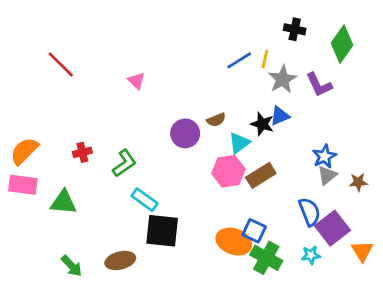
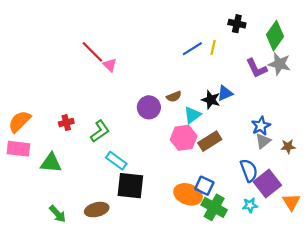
red line: (61, 64) -> (92, 52), moved
gray star: (282, 79) -> (279, 64), moved, turned -30

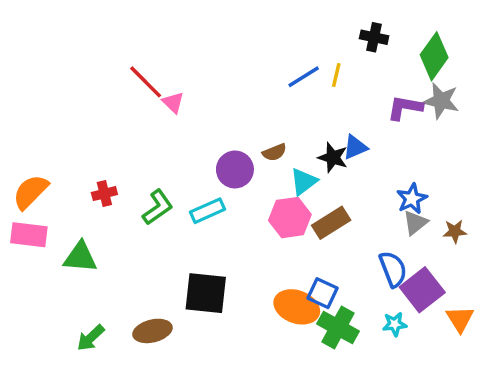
purple L-shape: (257, 68) -> (405, 108), turned 125
cyan rectangle: (116, 161) -> (207, 211), moved, turned -60
green arrow: (58, 214) -> (91, 338), turned 90

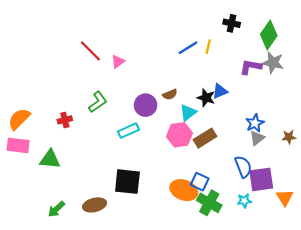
pink triangle: (173, 103) -> (118, 62), moved, turned 40
green L-shape: (158, 207) -> (98, 102), moved
brown star: (455, 231) -> (289, 137), moved
purple square: (422, 290) -> (261, 179), turned 30

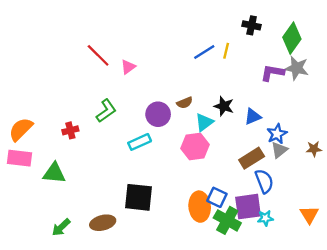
blue triangle: (220, 91) -> (253, 117), moved
brown rectangle: (205, 138) -> (252, 158), moved
purple square: (261, 179) -> (248, 207), moved
orange ellipse: (184, 190) -> (200, 207), turned 65

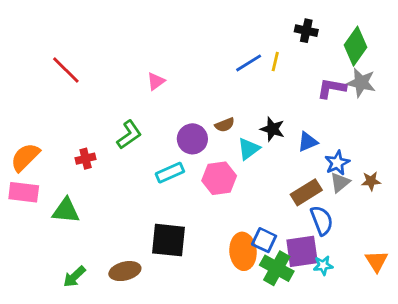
red line: (98, 55) -> (66, 70), moved
pink hexagon: (195, 147) -> (219, 178), moved
brown star: (314, 149) -> (371, 181), moved

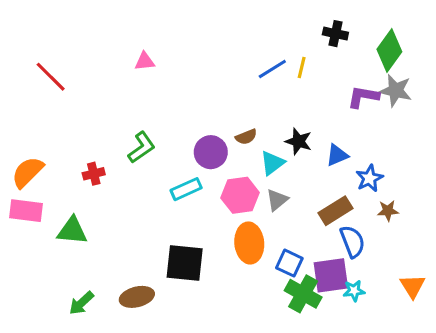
red line: (66, 70) -> (51, 77), moved
pink triangle: (156, 81) -> (145, 61), moved, turned 30
brown star: (371, 181) -> (388, 211), moved
gray triangle: (340, 182) -> (277, 200), moved
orange ellipse: (243, 251) -> (249, 243), moved

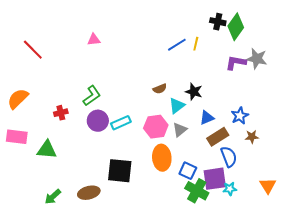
green diamond: (389, 51) -> (236, 27), moved
purple circle: (211, 152) -> (98, 121), moved
blue triangle: (337, 155) -> (207, 118), moved
orange semicircle: (28, 172) -> (18, 99), moved

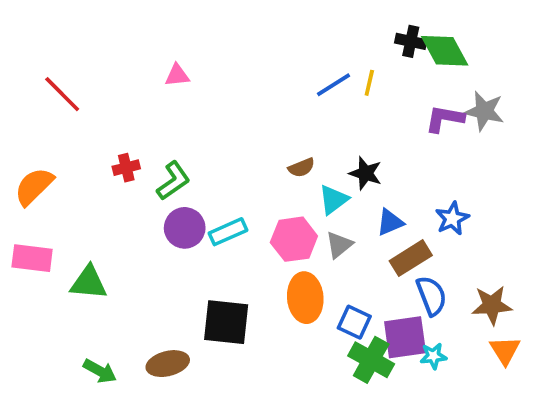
green diamond: (236, 27) -> (445, 51), turned -64
red cross: (61, 113) -> (126, 168), moved
brown star: (252, 137) -> (492, 305), moved, size x1.5
green arrow: (53, 197) -> (100, 371), turned -108

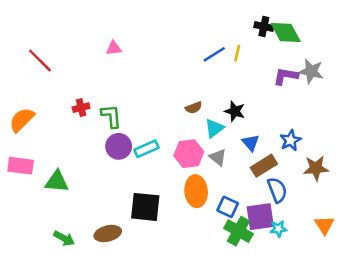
green L-shape: (173, 181) -> (111, 116), turned -60
blue triangle: (390, 222) -> (251, 143), turned -48
gray triangle: (339, 245) -> (218, 157), turned -42
brown star: (492, 305) -> (316, 168), moved

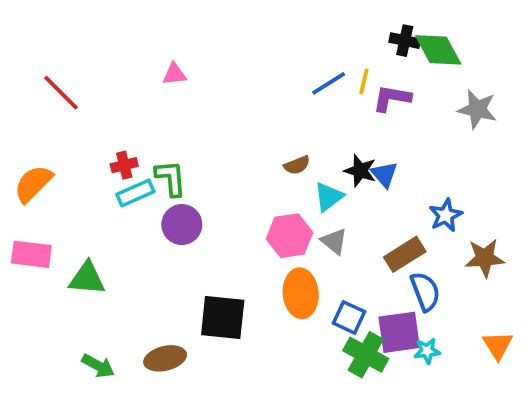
purple L-shape: (286, 76) -> (392, 98), moved
blue triangle: (251, 143) -> (384, 174), moved
cyan rectangle: (146, 149) -> (135, 193), moved

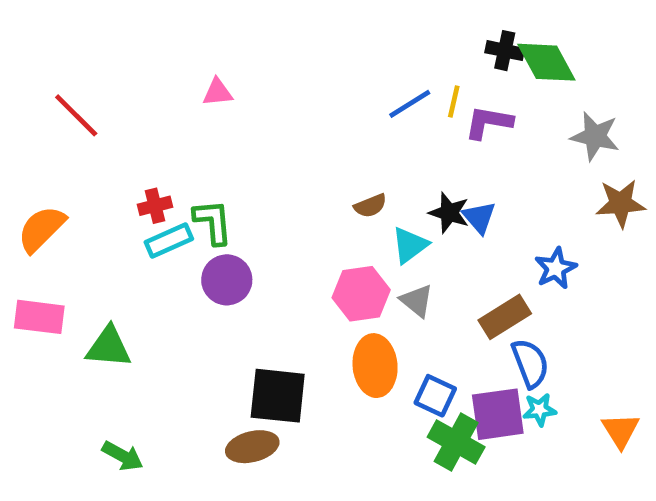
brown star: (485, 258) -> (621, 203), moved
cyan star: (427, 351) -> (539, 410), moved
brown ellipse: (165, 358) -> (252, 447), moved

